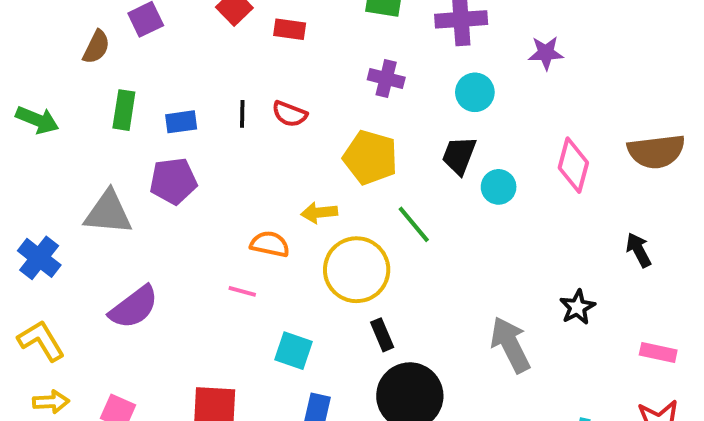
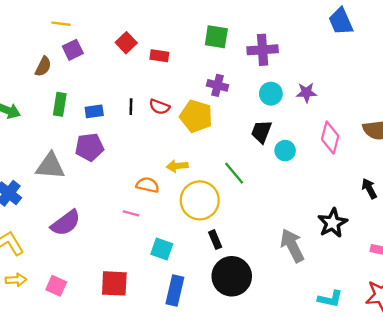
purple star: (546, 53) -> (306, 92), moved
yellow pentagon: (370, 157) -> (196, 116), moved
black star: (577, 307) -> (333, 223), size x1.4

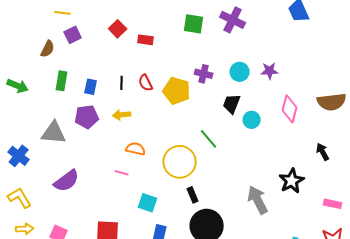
purple cross: (263, 50) -> (233, 20), moved, turned 30
purple cross: (218, 85) -> (204, 74), moved
red semicircle: (159, 107) -> (146, 83), turned 42
blue rectangle: (94, 111) -> (91, 87), turned -70
yellow arrow: (177, 166) -> (122, 115), moved

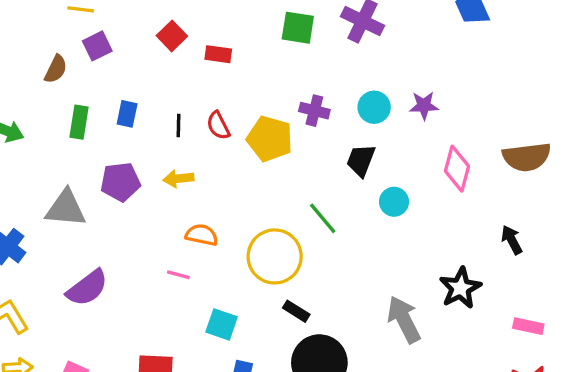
blue rectangle: (91, 87) -> (127, 114), moved
cyan circle: (252, 120) -> (394, 202), moved
black rectangle: (193, 195) -> (296, 311), turned -35

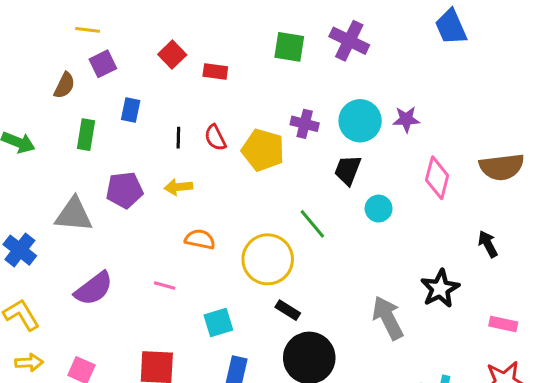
cyan circle: (374, 107) -> (360, 121), size x1.4
blue rectangle: (127, 114) -> (131, 110), moved
pink line: (178, 275) -> (165, 286), moved
cyan square: (222, 324) -> (218, 322), turned -36

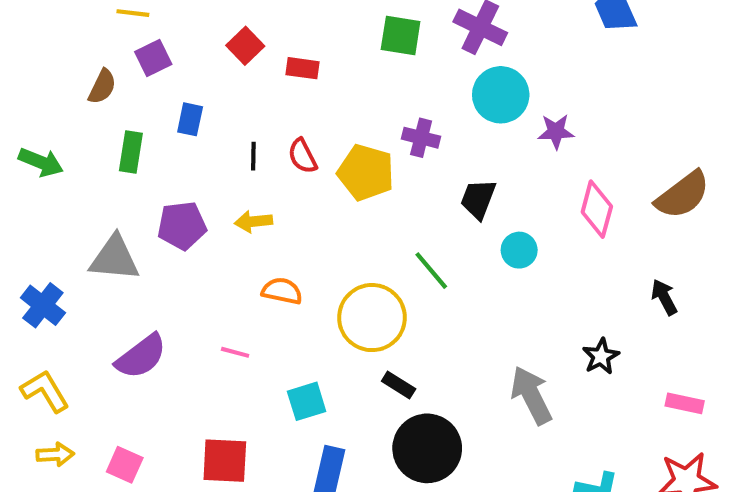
cyan circle: (360, 121) -> (501, 95), moved
brown semicircle: (502, 167) -> (683, 195), turned -30
black star: (440, 289) -> (601, 356), size x0.7

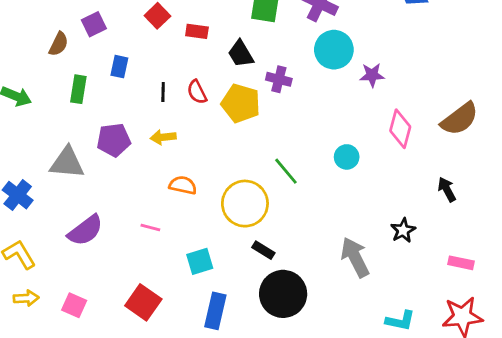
black trapezoid: (478, 199) -> (241, 54), moved, turned -52
red square: (225, 461) -> (143, 302), turned 32

